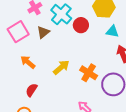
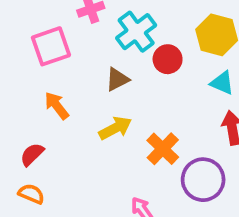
brown triangle: (43, 32) -> (117, 79), moved
red semicircle: (31, 90) -> (32, 154), moved

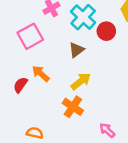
orange cross: (163, 149) -> (73, 107), moved
red semicircle: (32, 154) -> (20, 85), moved

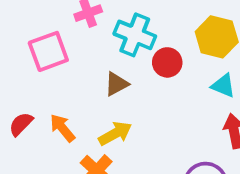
cyan cross: (83, 17) -> (135, 35), turned -30
orange arrow: (41, 74) -> (62, 128), moved

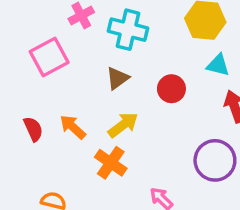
red circle: (167, 62) -> (171, 89), moved
red semicircle: (21, 124) -> (33, 129), turned 120

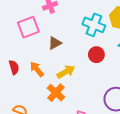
cyan cross: (128, 30) -> (94, 25), moved
brown triangle: (117, 78) -> (55, 43), moved

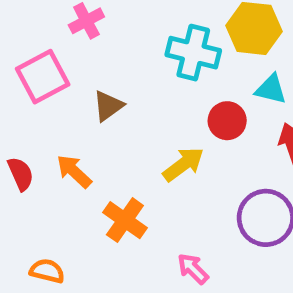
red circle: (96, 55) -> (227, 121), moved
yellow arrow: (66, 72) -> (183, 164), moved

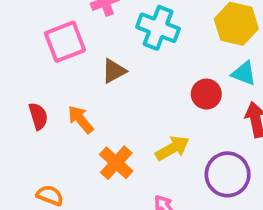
cyan cross: (193, 53) -> (158, 28), moved
yellow arrow: (183, 164) -> (172, 148), moved

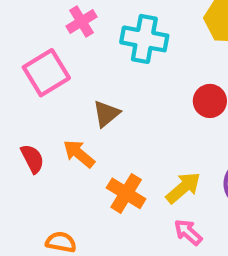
brown triangle: (114, 71) -> (106, 114), moved
yellow arrow: (172, 148) -> (183, 188), moved

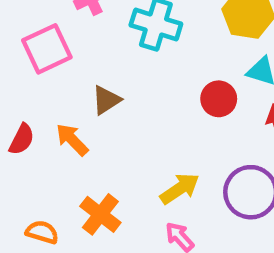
red semicircle: (32, 159) -> (22, 139), turned 48
orange cross: (126, 193) -> (100, 214), moved

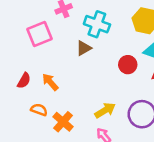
brown triangle: (106, 100) -> (84, 48), moved
orange semicircle: (42, 232) -> (39, 110), moved

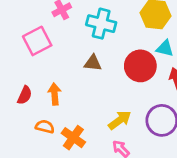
brown triangle: (84, 48) -> (93, 63), moved, turned 42
red circle: (128, 65) -> (140, 66), size x1.5
orange arrow: (50, 82) -> (55, 94), turned 42

